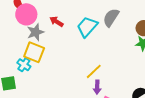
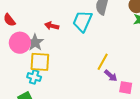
pink circle: (26, 14) -> (20, 43), moved
purple arrow: (97, 87) -> (111, 76), turned -32

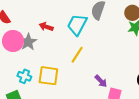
yellow square: (40, 62) -> (48, 76), moved
yellow line: (103, 62) -> (77, 55), moved

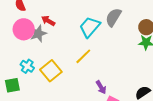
red arrow: (46, 27) -> (48, 21), moved
yellow square: (48, 76) -> (51, 71), turned 30

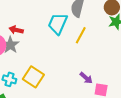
yellow line: (83, 56) -> (81, 35), moved

